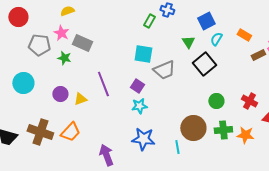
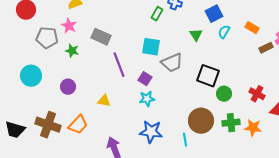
gray rectangle: (82, 43) -> (101, 37), moved
black square: (204, 64) -> (208, 76), moved, turned -30
purple line: (103, 84) -> (119, 65), moved
yellow triangle: (80, 99) -> (104, 101), moved, turned 32

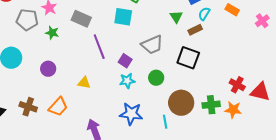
cyan square: (151, 47) -> (123, 17), moved
brown rectangle: (266, 48) -> (195, 30), moved
green circle: (224, 94) -> (156, 78), moved
red cross: (257, 94) -> (237, 85), moved
brown cross: (48, 125) -> (28, 107), size x0.7

